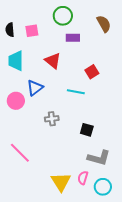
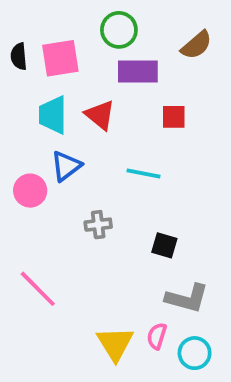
brown semicircle: (104, 24) -> (196, 45), turned 78
pink square: (32, 31) -> (60, 58), size x1.5
purple rectangle: (73, 38) -> (138, 71), size x1.5
cyan trapezoid: (16, 61) -> (53, 115), moved
red square: (92, 72) -> (174, 117), moved, turned 32

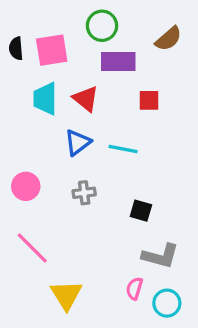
blue triangle: (66, 166) -> (78, 143), moved
pink circle: (30, 191) -> (26, 186), moved
yellow triangle: (115, 344) -> (66, 295), moved

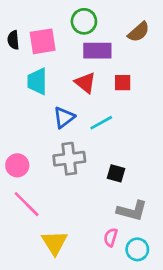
red triangle: (86, 99) -> (85, 83), moved
cyan line: (123, 149) -> (101, 123), turned -40
pink circle: (26, 186) -> (17, 165), moved
gray cross: (84, 193) -> (69, 159), size x1.6

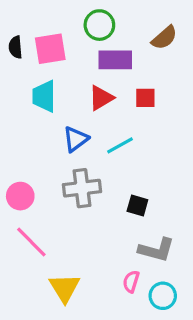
red triangle: (85, 83) -> (101, 98), turned 50

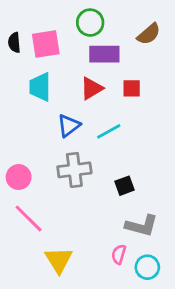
black square: (137, 206) -> (124, 186), turned -36

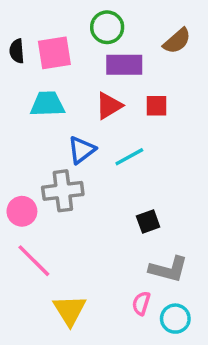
cyan trapezoid: (40, 87) -> (48, 104), turned 88
gray cross: (74, 170) -> (63, 191), moved

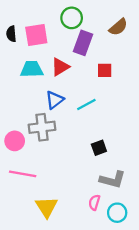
purple rectangle: (124, 65) -> (83, 43), turned -70
red triangle: (109, 106) -> (60, 67), moved
pink line: (34, 261) -> (23, 174), turned -35

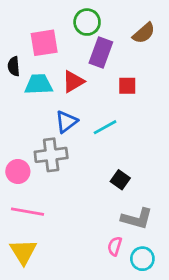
black semicircle: (11, 34) -> (14, 66), moved
black square: (99, 148) -> (120, 180), turned -35
yellow triangle: (47, 207) -> (23, 252), moved

